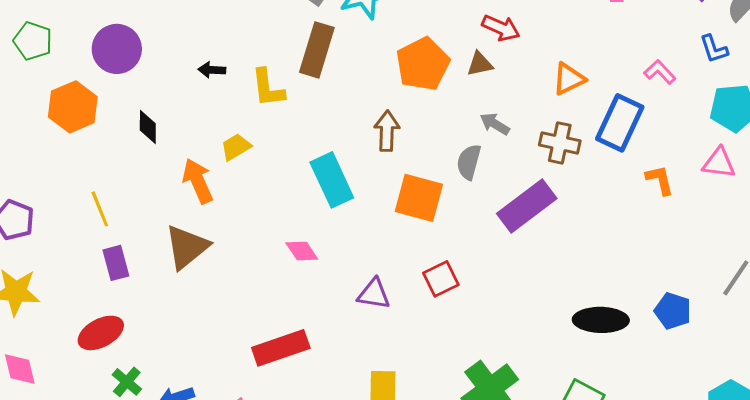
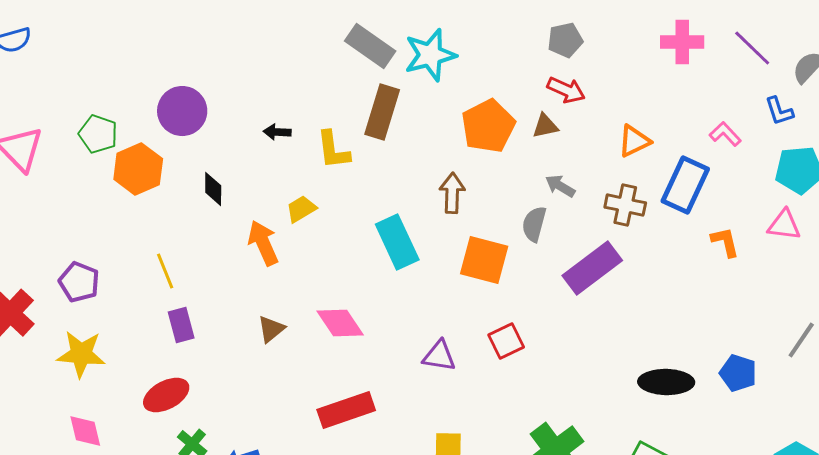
green pentagon: (33, 41) -> (98, 134), moved
brown triangle: (187, 247) -> (271, 329), moved, size x0.6
pink diamond: (302, 251) -> (340, 323), moved, size x1.4

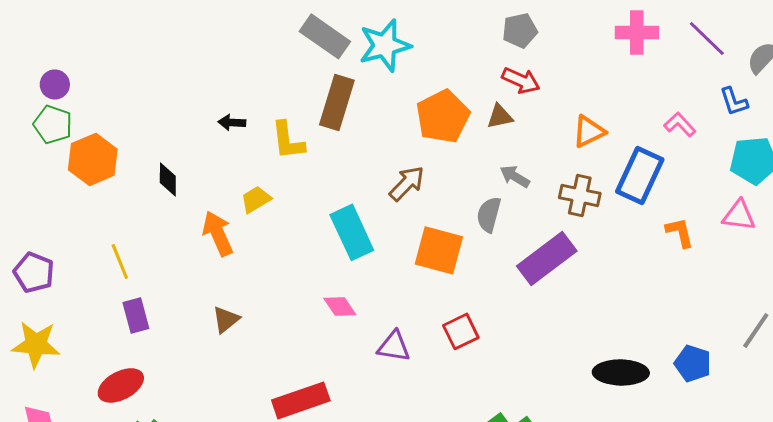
purple circle: (182, 111) -> (55, 84), moved, size x0.6
brown arrow: (452, 193) -> (407, 183), turned 42
pink diamond: (340, 323) -> (340, 306), moved, size x0.7

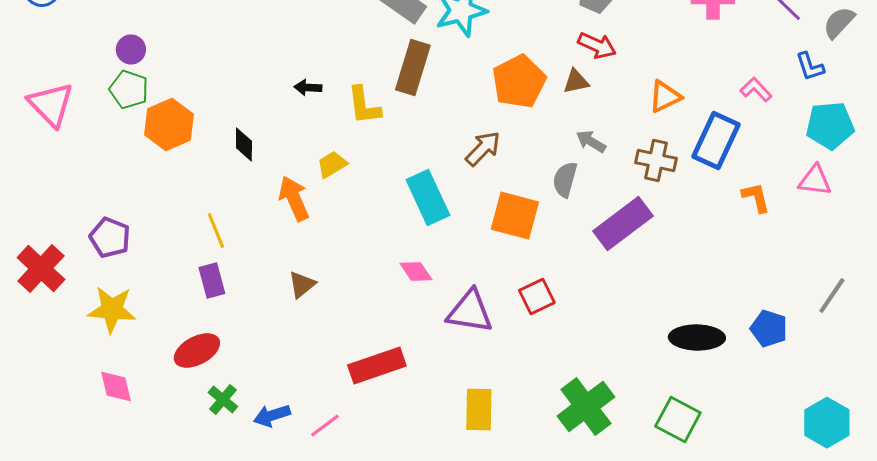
yellow line: (120, 261) -> (216, 230), moved
purple triangle: (394, 346) -> (470, 312), size x1.4

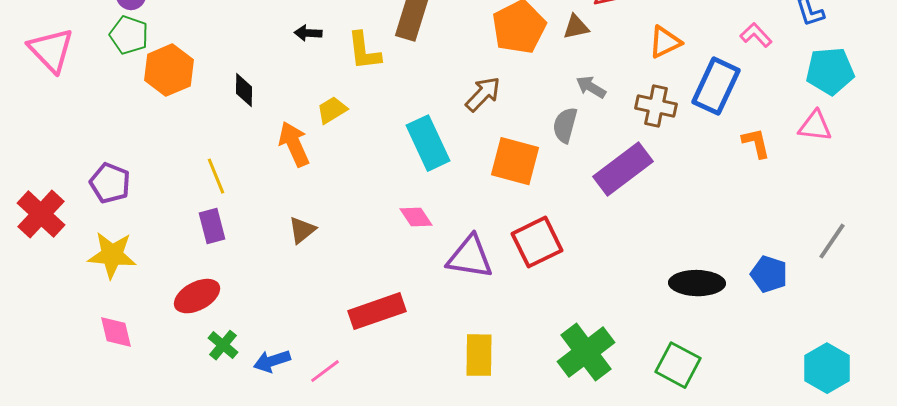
red square: (537, 296) -> (537, 242), size x1.4

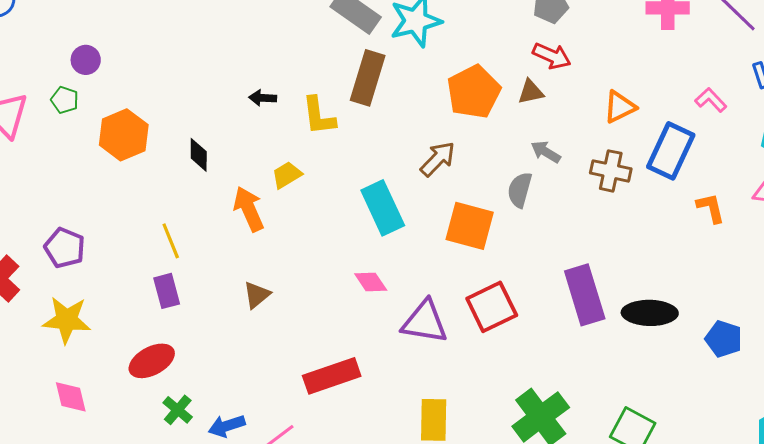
green pentagon: (129, 35) -> (65, 100), moved, size x0.7
purple rectangle: (623, 169) -> (585, 295), moved, turned -70
black ellipse: (697, 283) -> (650, 313), moved

